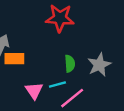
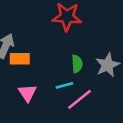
pink triangle: (34, 91) -> (27, 93), moved

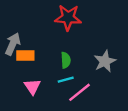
green semicircle: (77, 64) -> (66, 60), moved

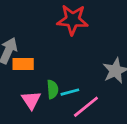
green semicircle: (66, 60) -> (52, 89), moved

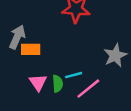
green semicircle: (52, 89) -> (58, 84), moved

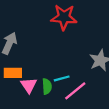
orange rectangle: (31, 49) -> (13, 73), moved

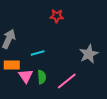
red star: (64, 17) -> (57, 16), size x0.6
cyan line: (62, 78) -> (38, 53), moved

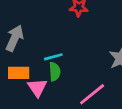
green semicircle: (42, 77) -> (55, 72), moved

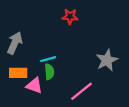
pink triangle: (37, 88) -> (34, 86), turned -36

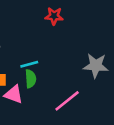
gray star: (107, 60) -> (96, 66), turned 30

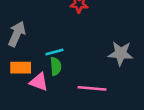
pink line: (67, 101) -> (92, 88), turned 44

